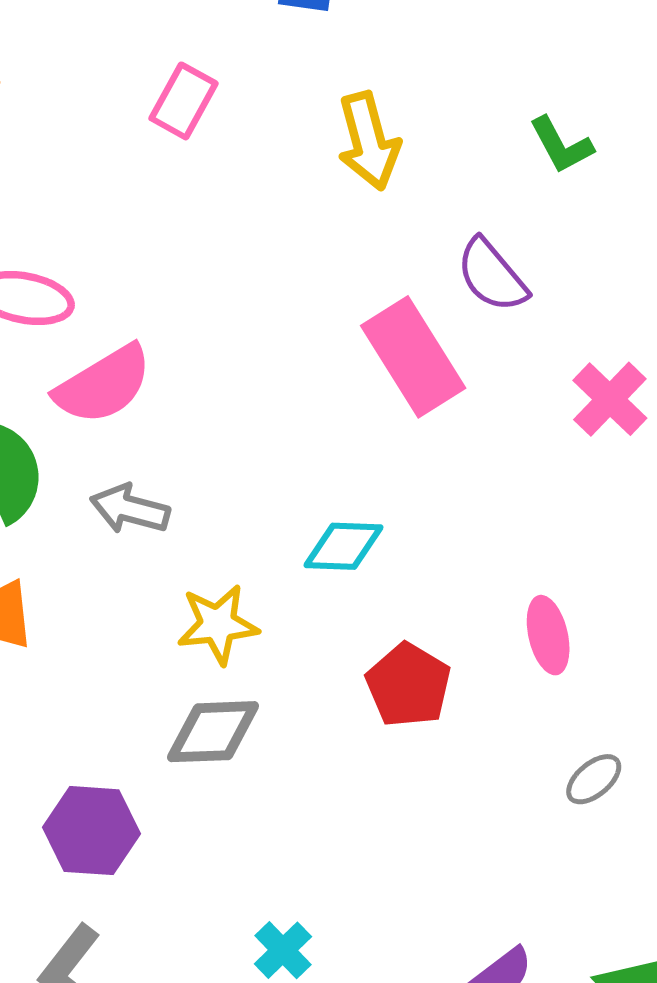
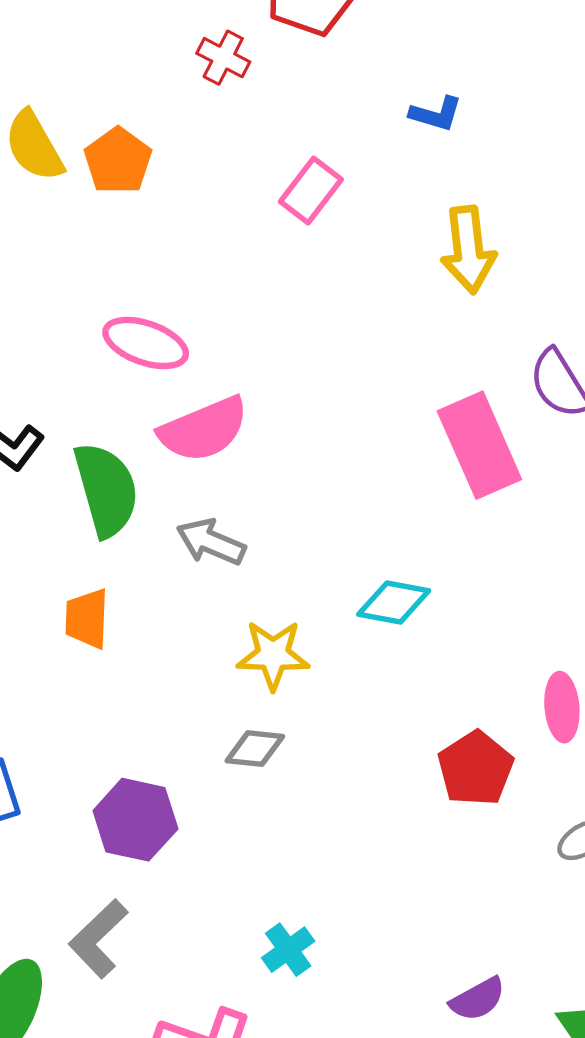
red pentagon: (408, 685) -> (476, 768), moved
gray diamond: (213, 732) -> (255, 749), size x0.7

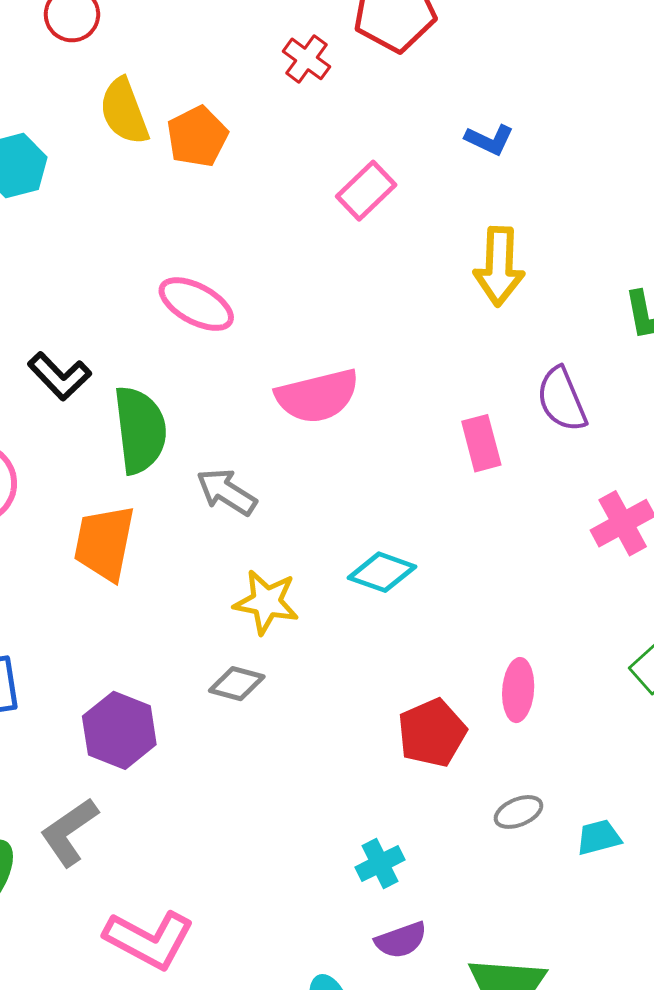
pink semicircle: (204, 429) -> (317, 396), moved
pink rectangle: (479, 445) -> (481, 443), size x0.6
orange trapezoid: (87, 619) -> (104, 543), size x1.4
cyan cross: (288, 950) -> (380, 863), moved

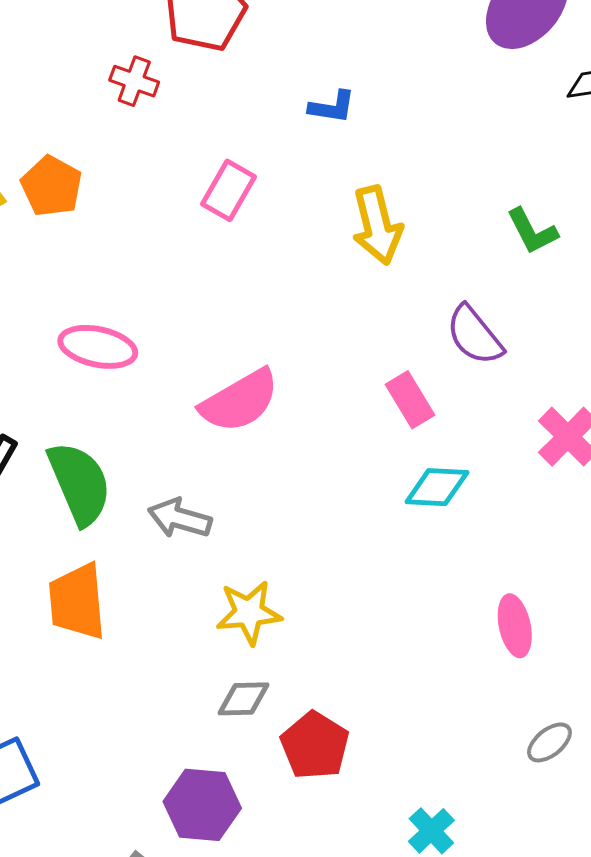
cyan diamond: (382, 572) -> (437, 487), moved
purple hexagon: (119, 730) -> (202, 805), moved
red pentagon: (432, 733) -> (315, 745), moved

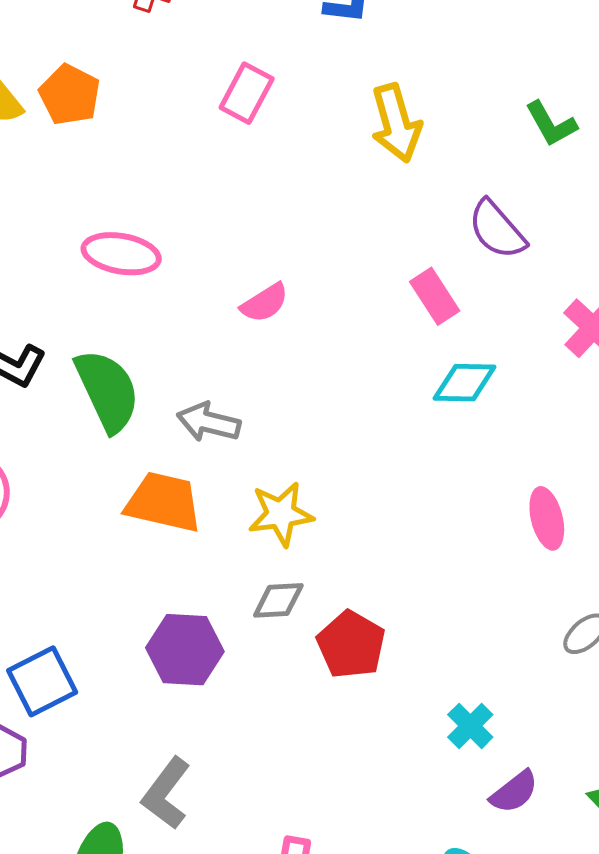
pink semicircle: (240, 401) -> (265, 303), size x0.6
orange trapezoid: (77, 602) -> (164, 502), moved, turned 110
purple hexagon: (202, 805) -> (185, 650), moved

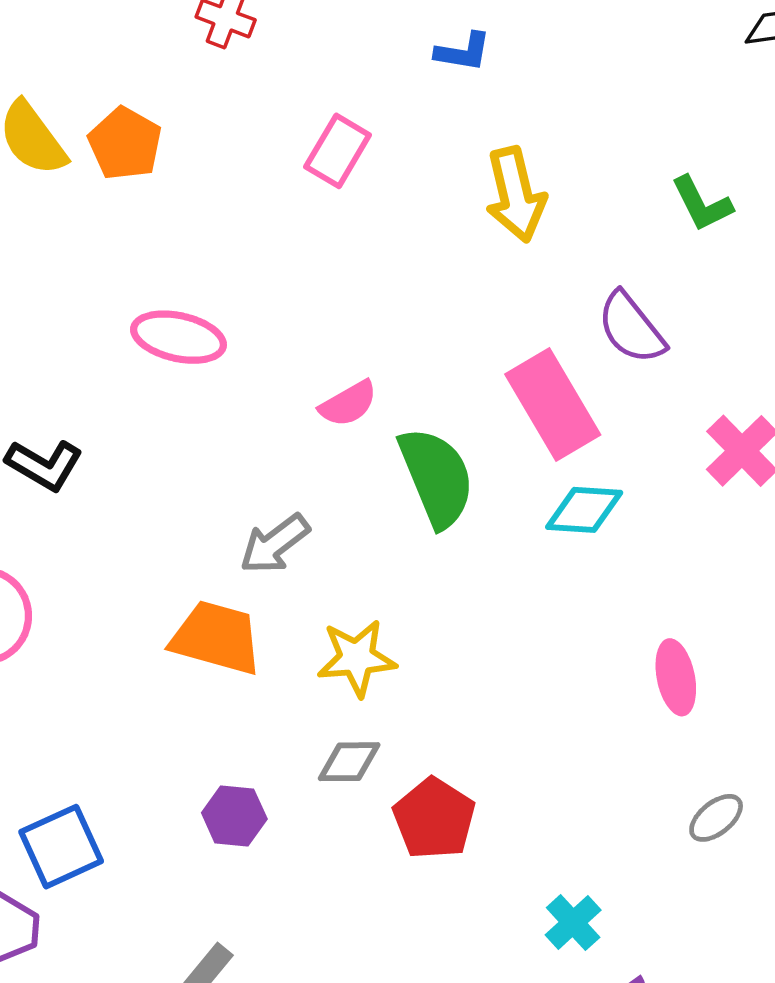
pink rectangle: (435, 296) -> (553, 405), size x1.6
green semicircle: (107, 391) -> (436, 477), moved
gray arrow: (209, 422) -> (275, 544), turned -54
purple hexagon: (185, 650) -> (234, 816), size x0.7

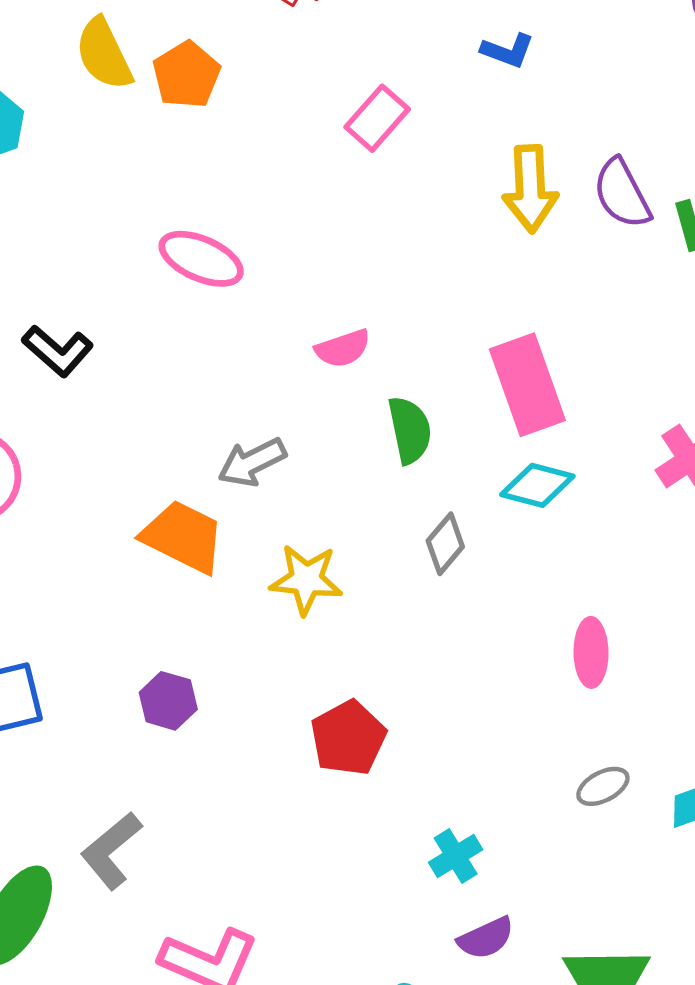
purple semicircle: (631, 328) -> (622, 194), moved
green semicircle: (436, 477) -> (410, 430), size x0.7
gray diamond: (349, 762) -> (445, 544), moved, turned -60

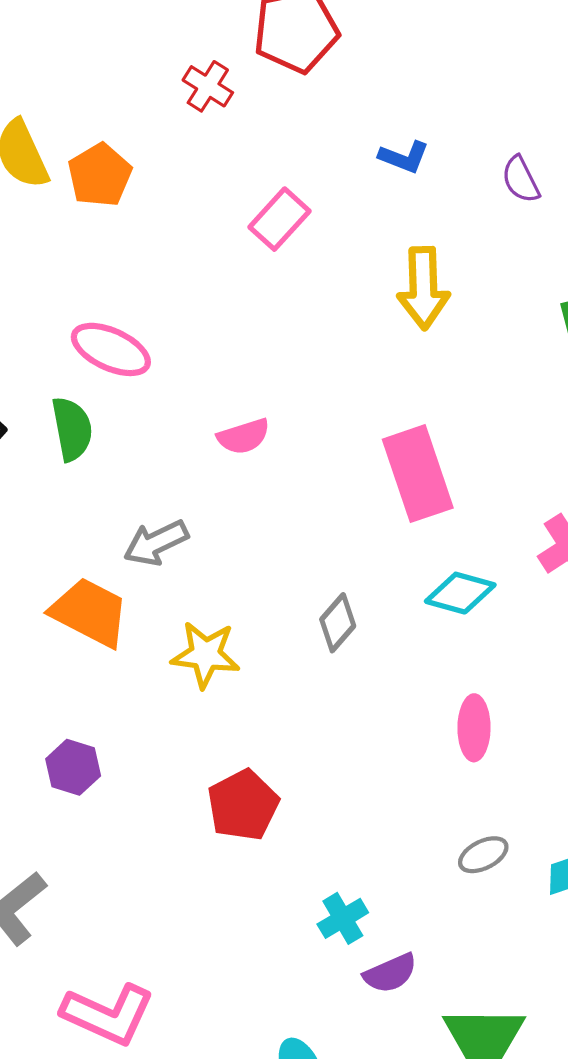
purple semicircle: (622, 194) -> (521, 179), moved, size x0.7
green semicircle: (410, 430) -> (72, 429), moved
cyan diamond: (537, 485) -> (460, 593), moved
purple semicircle: (486, 938) -> (390, 973), moved

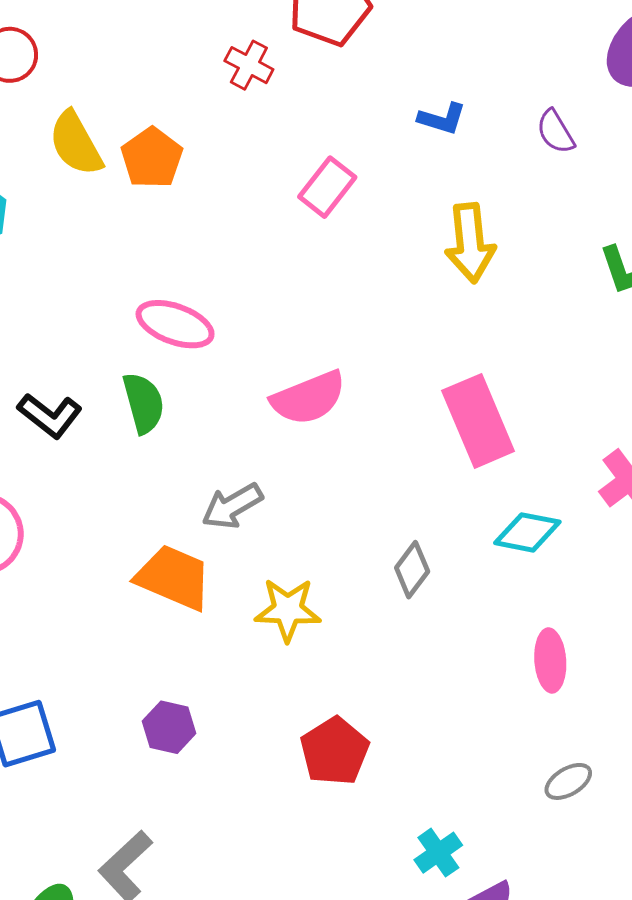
pink semicircle: (244, 436) -> (309, 398), size x1.5

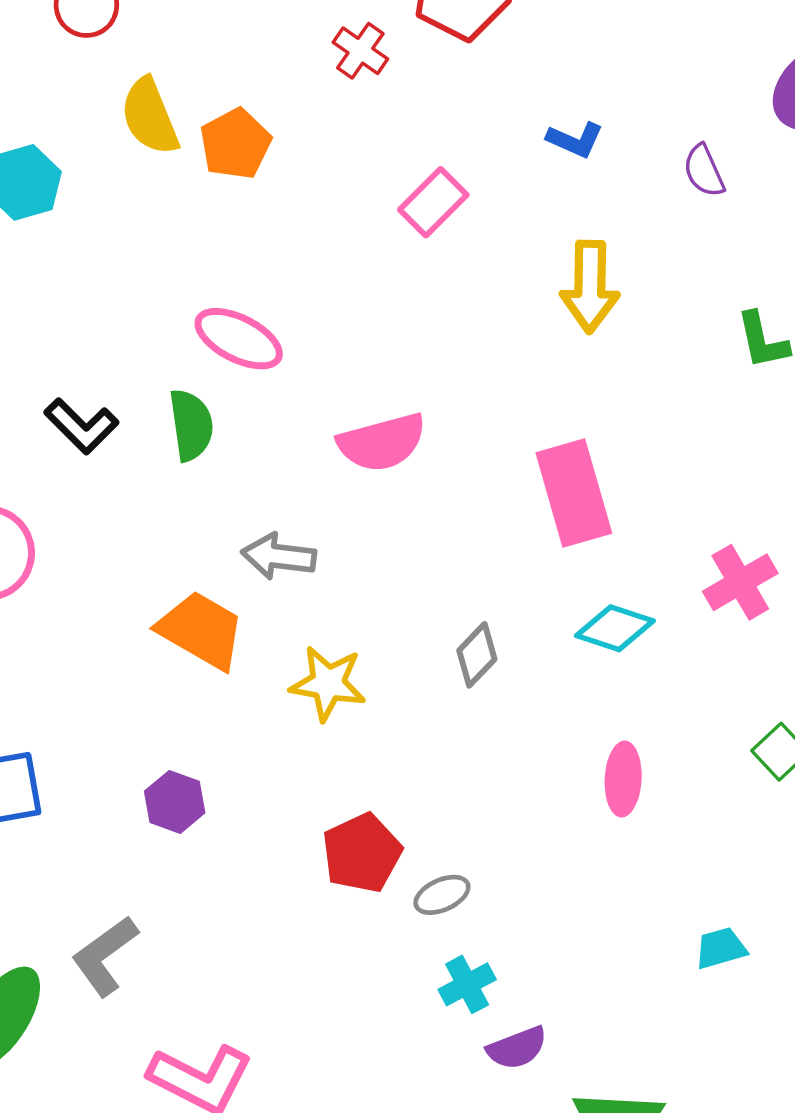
gray arrow: (232, 506) -> (279, 556), turned 30
gray ellipse: (568, 781) -> (442, 895), moved

